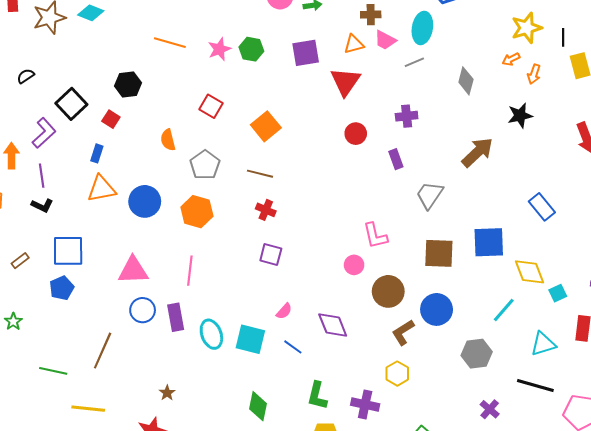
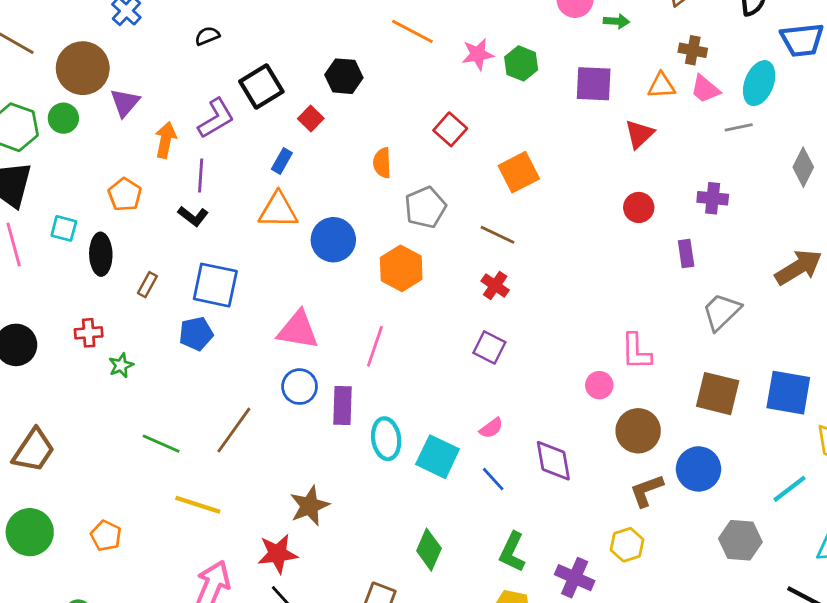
red triangle: (345, 82) -> (639, 134), size x0.7
brown rectangle: (20, 261) -> (147, 285), turned -36
brown star: (167, 393) -> (309, 506), size x1.8

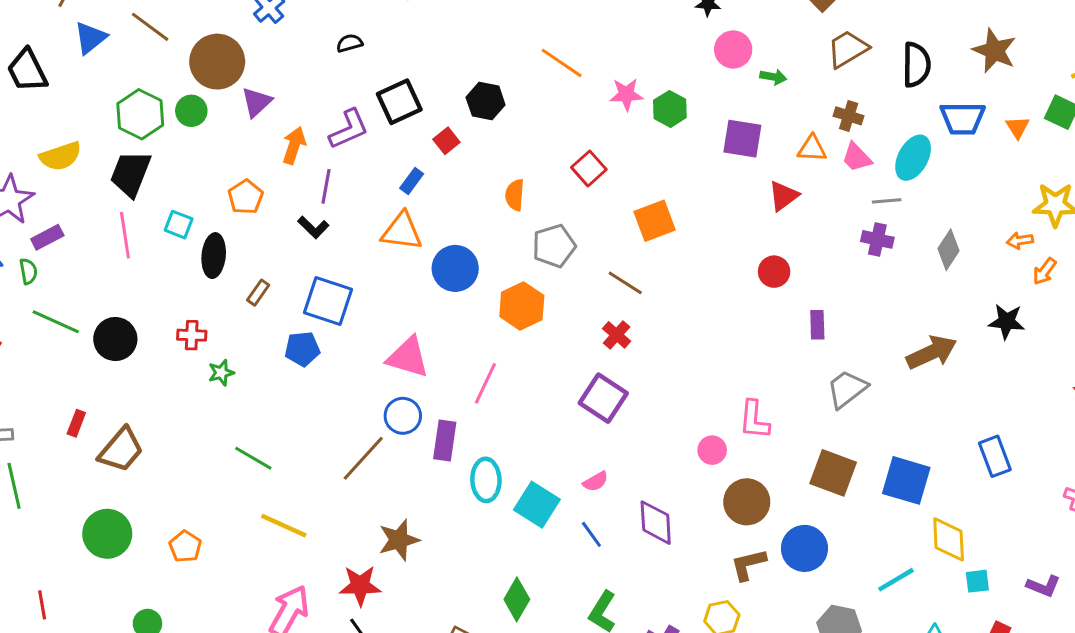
purple cross: (713, 198) -> (877, 239), moved
purple square: (489, 347) -> (603, 398), size x1.4
brown line: (234, 430) -> (363, 458), moved

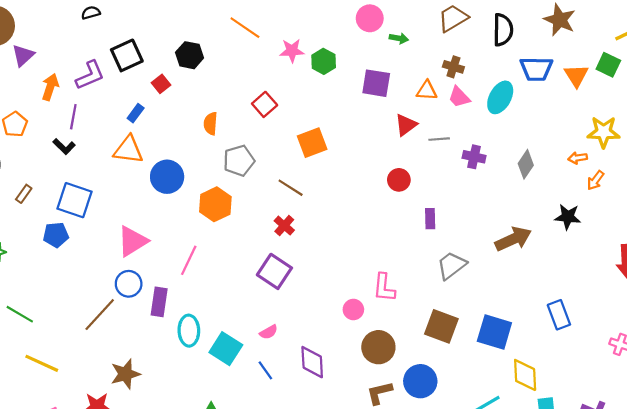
orange triangle: (1018, 127) -> (576, 76), size x1.4
gray line: (887, 201) -> (439, 139), moved
pink triangle: (408, 357) -> (132, 241), turned -48

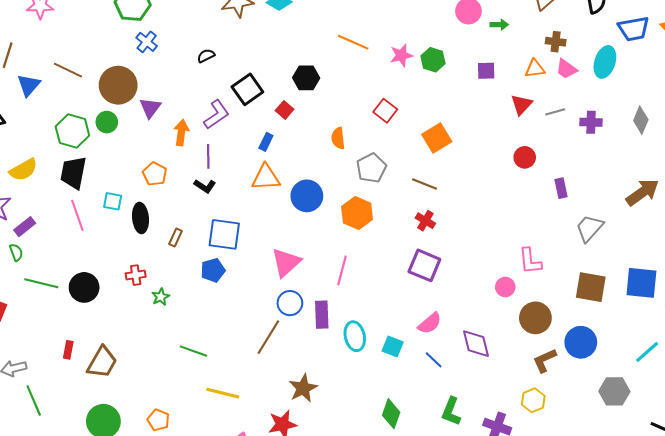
purple square: (376, 83) -> (486, 71), size x0.7
pink semicircle: (269, 332) -> (430, 323), size x1.4
cyan square: (226, 349) -> (393, 347), size x0.7

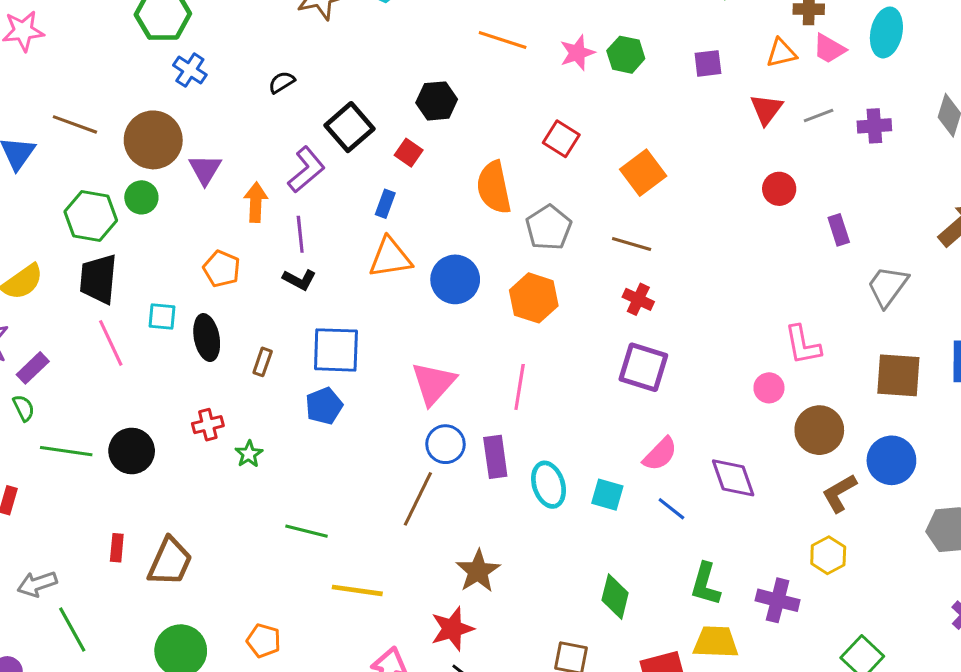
orange semicircle: (338, 138) -> (494, 187), size x1.6

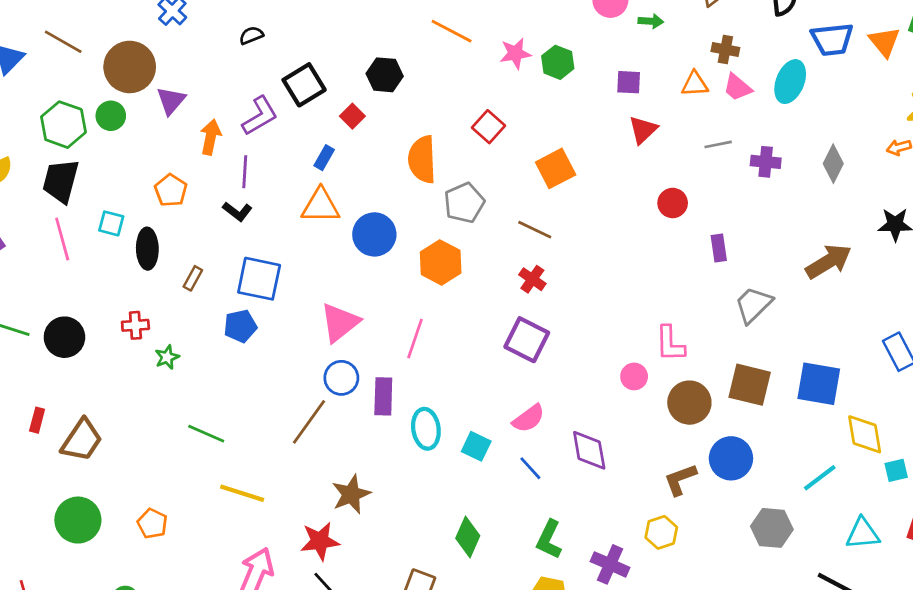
red triangle: (766, 109) -> (643, 130), moved
brown circle: (819, 430) -> (689, 403), moved

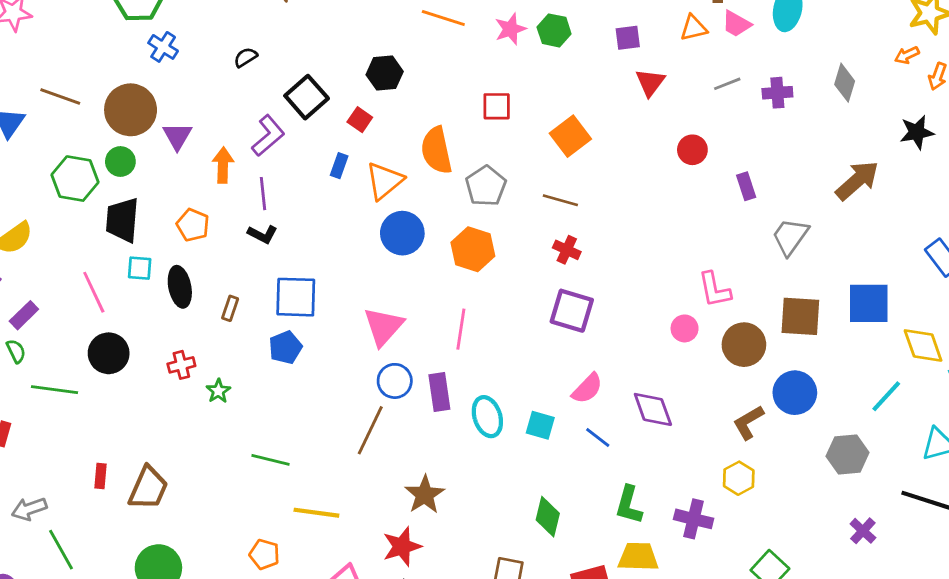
red square: (488, 127) -> (497, 106), turned -32
black trapezoid: (61, 181) -> (122, 220), moved
orange triangle: (320, 206) -> (384, 181), moved, turned -30
black circle: (64, 337) -> (109, 353), moved
orange pentagon: (152, 524) -> (264, 554), moved

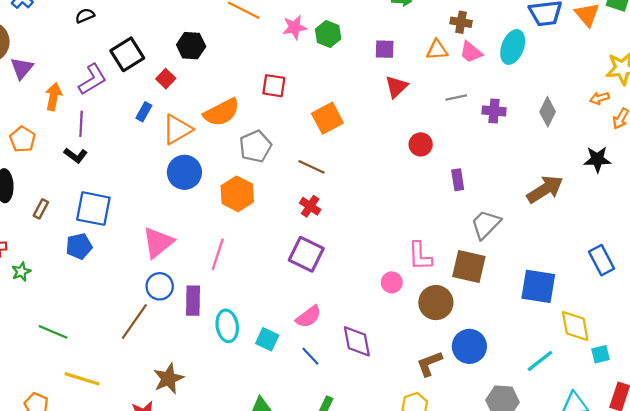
orange semicircle: (436, 150) -> (222, 112), turned -114
brown square: (800, 316) -> (469, 266), moved

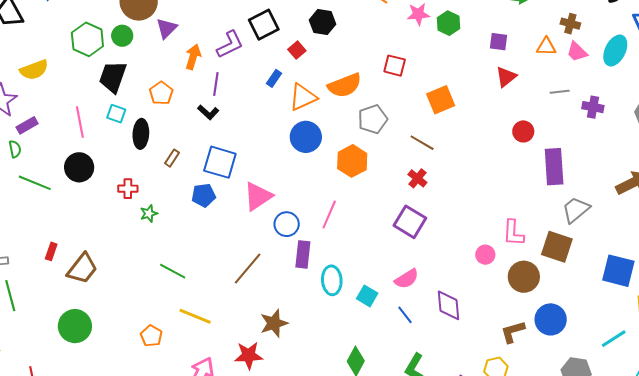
purple rectangle: (458, 180) -> (554, 167), size x1.8
pink triangle: (158, 243) -> (258, 196), moved
blue circle: (160, 286) -> (287, 224), moved

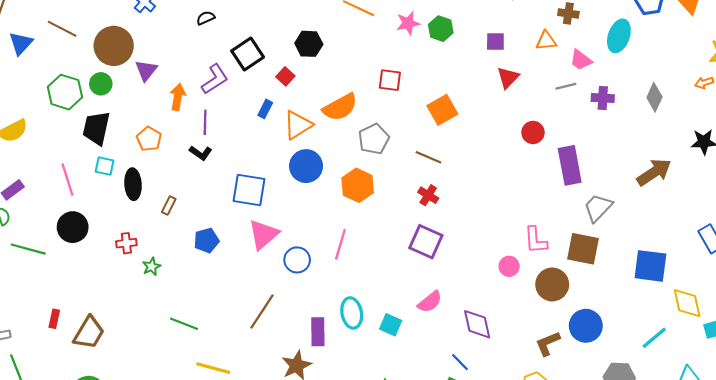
pink trapezoid: (577, 52) -> (581, 60), moved
blue square: (220, 162) -> (249, 190), moved
purple rectangle: (303, 254) -> (318, 332), moved
blue line: (405, 315) -> (460, 362), moved

